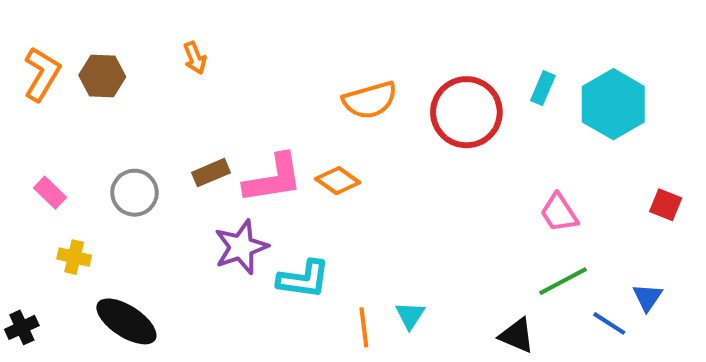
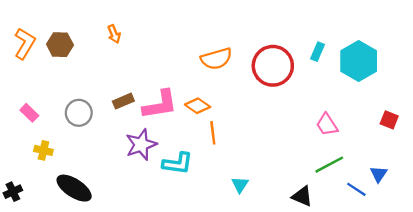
orange line: (364, 327) -> (213, 133), moved

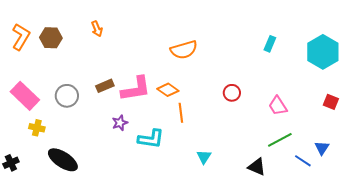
cyan hexagon: (359, 61) -> (323, 52), moved
red circle: (273, 66) -> (232, 93), moved, size x0.5
pink rectangle: (29, 113) -> (25, 96), size x1.8
purple star: (141, 145) -> (120, 123), size x0.6

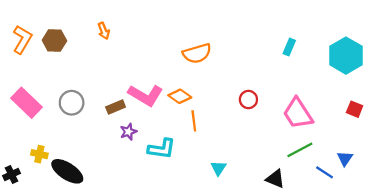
brown rectangle: (105, 86) -> (116, 107), moved
pink L-shape: (136, 89) -> (146, 95), turned 40
pink trapezoid: (278, 106) -> (298, 113), size x1.5
yellow cross: (37, 128) -> (39, 154), moved

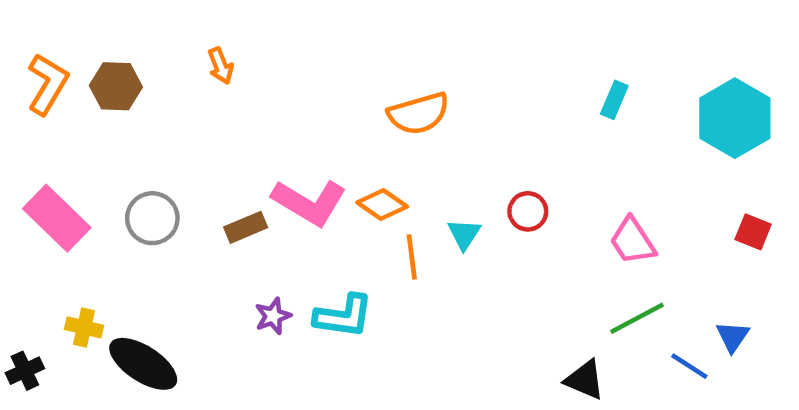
pink trapezoid: (298, 113) -> (632, 241), size x0.7
purple star: (128, 132) -> (273, 316), moved
cyan triangle: (218, 168) -> (464, 234), moved

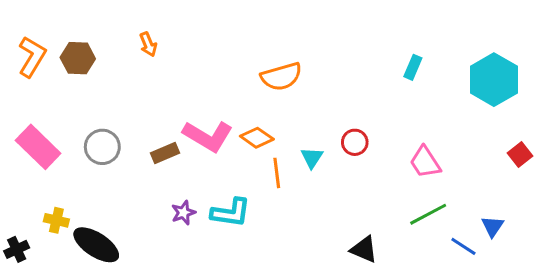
red square: (753, 232) -> (520, 155), moved, turned 30
black triangle: (585, 380) -> (364, 249), moved

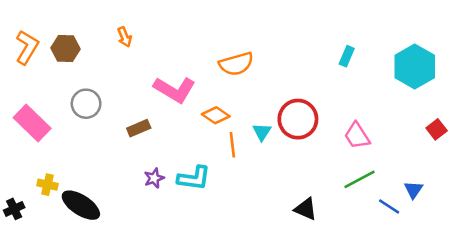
pink L-shape: (208, 136) -> (175, 90), moved
red circle: (355, 142) -> (298, 119), size x1.8
gray circle: (102, 147) -> (86, 104), moved

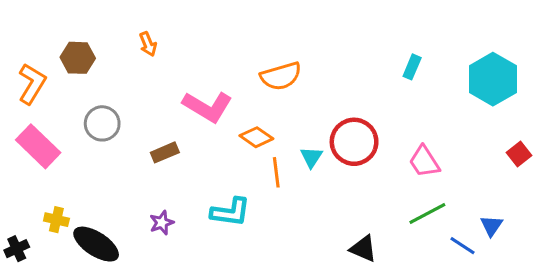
orange L-shape: (27, 47) -> (32, 84), moved
purple star: (154, 178) -> (162, 223), moved

